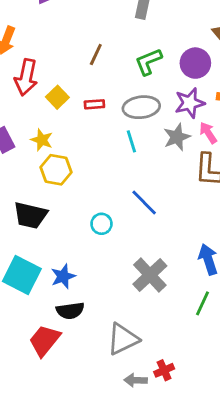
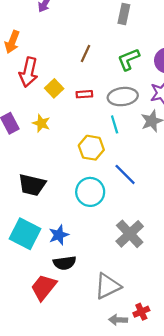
yellow hexagon: (56, 170) -> (91, 148), moved
cyan circle: (101, 224) -> (90, 192), size x1.6

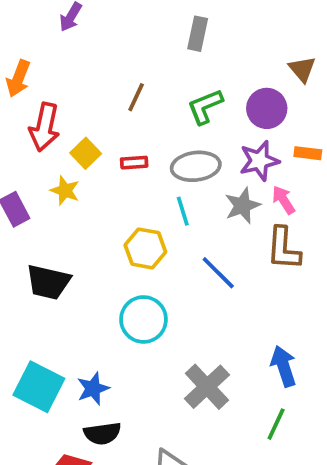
yellow star: (41, 123) -> (65, 191), moved
blue line: (125, 174) -> (218, 273), moved
black trapezoid: (32, 185) -> (48, 282), moved

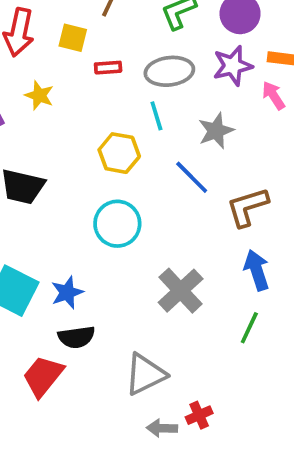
yellow square: (86, 153) -> (73, 38), moved, turned -32
pink arrow: (284, 200) -> (273, 95), moved
gray star: (242, 206) -> (216, 131), moved
brown L-shape: (284, 248) -> (247, 207), moved, turned 69

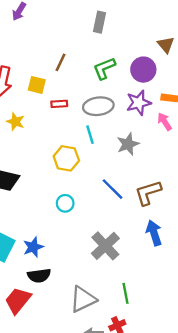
blue line: (192, 177) -> (113, 189), moved
cyan circle: (117, 224) -> (65, 203), size x0.6
green line: (249, 328) -> (126, 293), moved, turned -36

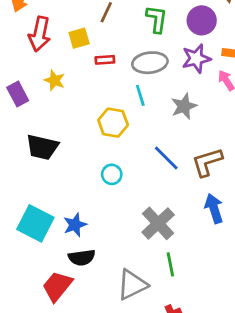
green L-shape: (104, 68) -> (157, 19), turned 120
yellow square: (37, 85) -> (79, 38), turned -30
green line: (126, 293) -> (170, 264), moved

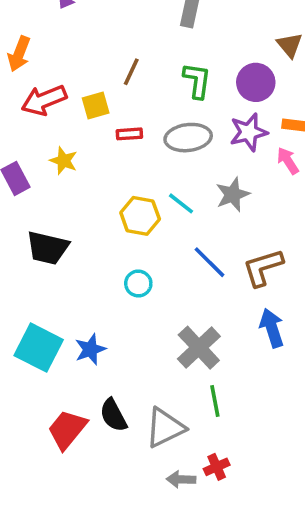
red arrow: (40, 34) -> (44, 100), turned 56
cyan line: (140, 95) -> (181, 203), moved, turned -35
black semicircle: (82, 257) -> (113, 415), moved, turned 70

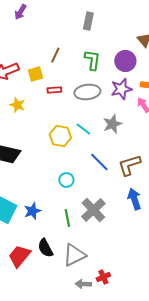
cyan circle: (138, 284) -> (66, 180), moved
green line: (215, 401) -> (67, 218), moved

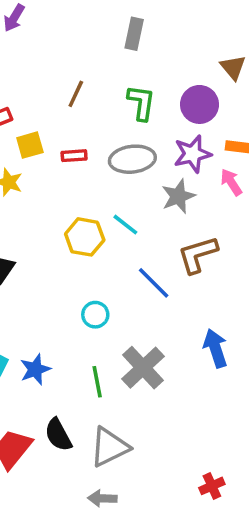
yellow square: (35, 74) -> (30, 145), moved
gray star: (112, 124) -> (178, 196), moved
brown L-shape: (129, 165) -> (198, 255), moved
red cross: (103, 277) -> (212, 486), moved
gray arrow: (83, 284) -> (102, 498), moved

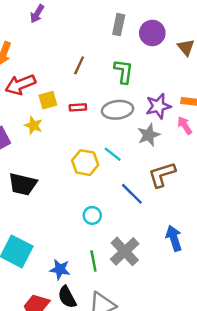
purple circle: (199, 104) -> (152, 33), moved
blue star: (35, 369) -> (60, 269), moved, turned 30

